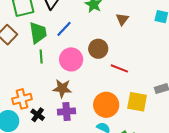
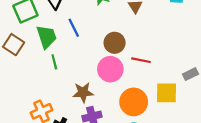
blue line: (64, 29) -> (74, 28), turned -60
pink circle: (71, 59) -> (110, 69), moved

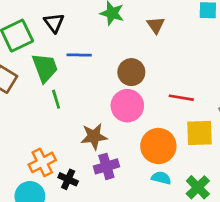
blue line: (74, 28) -> (79, 55), turned -60
red line: (141, 60) -> (181, 98), moved

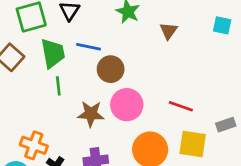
brown circle: (131, 72) -> (111, 69), moved
brown star: (94, 136) -> (91, 114), moved
orange cross: (42, 162) -> (34, 145), turned 36

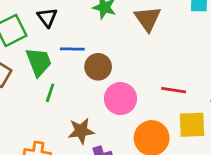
brown triangle: (169, 31) -> (148, 19), size x1.5
green line: (58, 86) -> (50, 93), turned 36
brown star: (91, 114) -> (81, 131), moved

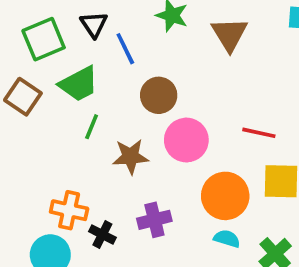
blue line: (72, 49) -> (125, 49), moved, turned 60
green trapezoid: (39, 62) -> (79, 84), turned 80
brown star: (81, 131) -> (131, 157), moved

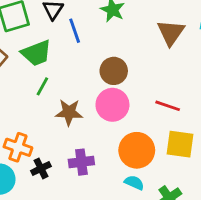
brown triangle: (229, 34) -> (171, 32), moved
brown circle: (159, 95) -> (114, 71), moved
black cross: (102, 234) -> (41, 168), turned 30

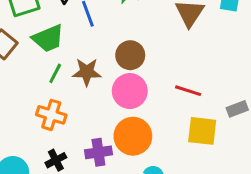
brown star: (69, 112) -> (87, 72), moved
orange cross: (18, 147) -> (51, 115), moved
orange circle: (137, 150) -> (133, 136), moved

